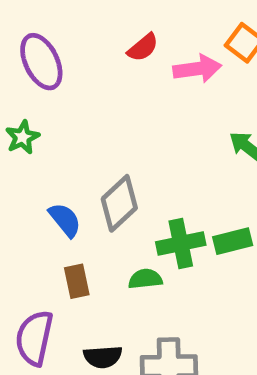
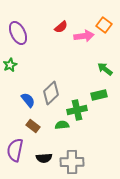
green rectangle: (233, 241) -> (99, 95), moved
brown rectangle: (77, 281) -> (33, 126), turned -40

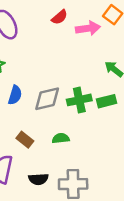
gray diamond: (51, 93) -> (47, 99), turned 30
blue semicircle: (28, 100) -> (15, 95), moved, turned 56
green cross: (77, 110) -> (79, 100), moved

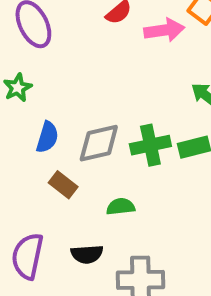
brown rectangle: (25, 140) -> (63, 185), moved
black semicircle: (38, 179) -> (87, 254), moved

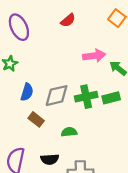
pink arrow: (164, 30) -> (94, 56), moved

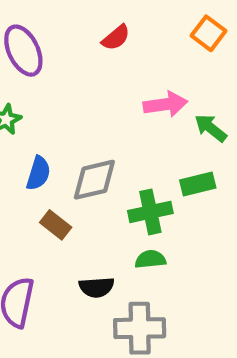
green cross: (86, 97) -> (150, 212), moved
green semicircle: (69, 132) -> (150, 259), moved
black semicircle: (50, 159) -> (97, 287), moved

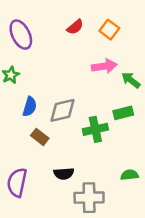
orange square: (208, 33) -> (109, 30), moved
green semicircle: (150, 259) -> (130, 175), moved

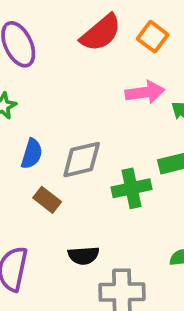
red semicircle: (75, 27) -> (101, 33), size x1.6

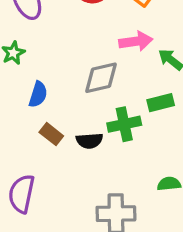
gray diamond: (82, 160) -> (101, 78), moved
black semicircle: (84, 256) -> (89, 141), moved

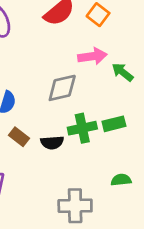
green rectangle: (161, 103) -> (114, 124), moved

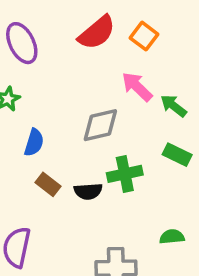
pink arrow: (92, 56) -> (137, 87), turned -128
green rectangle: (114, 124) -> (177, 155), moved, turned 40

